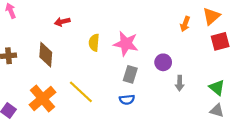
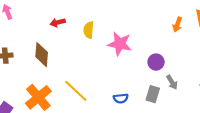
yellow semicircle: (94, 43) -> (89, 30), moved
gray rectangle: (130, 74) -> (153, 94), moved
gray arrow: (180, 83) -> (172, 82), turned -32

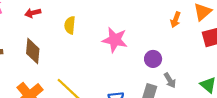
red arrow: (58, 22) -> (33, 13), moved
yellow semicircle: (89, 30) -> (70, 25), moved

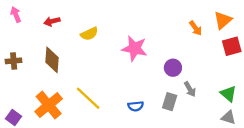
orange arrow: (176, 20) -> (196, 28), turned -56
yellow semicircle: (70, 25) -> (89, 34), turned -120

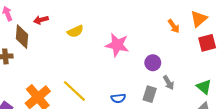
brown diamond: (52, 60) -> (22, 37), moved

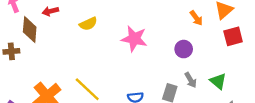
purple circle: (153, 63) -> (184, 49), moved
green triangle: (204, 87) -> (218, 81), moved

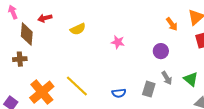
pink star: (134, 39) -> (118, 42), size x0.6
brown cross: (11, 51) -> (20, 59), moved

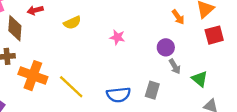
gray arrow: (167, 78) -> (175, 67), moved
orange cross: (42, 92) -> (33, 76), moved, turned -30
blue semicircle: (119, 93) -> (118, 95), size x1.5

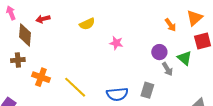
yellow semicircle: (72, 23) -> (87, 24), moved
orange cross: (33, 76) -> (41, 77), size x0.7
green triangle: (200, 79) -> (184, 58), moved

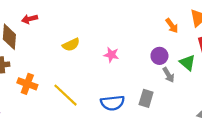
yellow semicircle: (87, 24) -> (71, 45), moved
pink star: (116, 43) -> (111, 55), moved

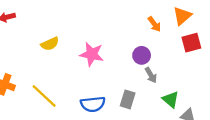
pink star: (111, 55) -> (92, 54), size x1.5
green triangle: (187, 63) -> (171, 99), moved

